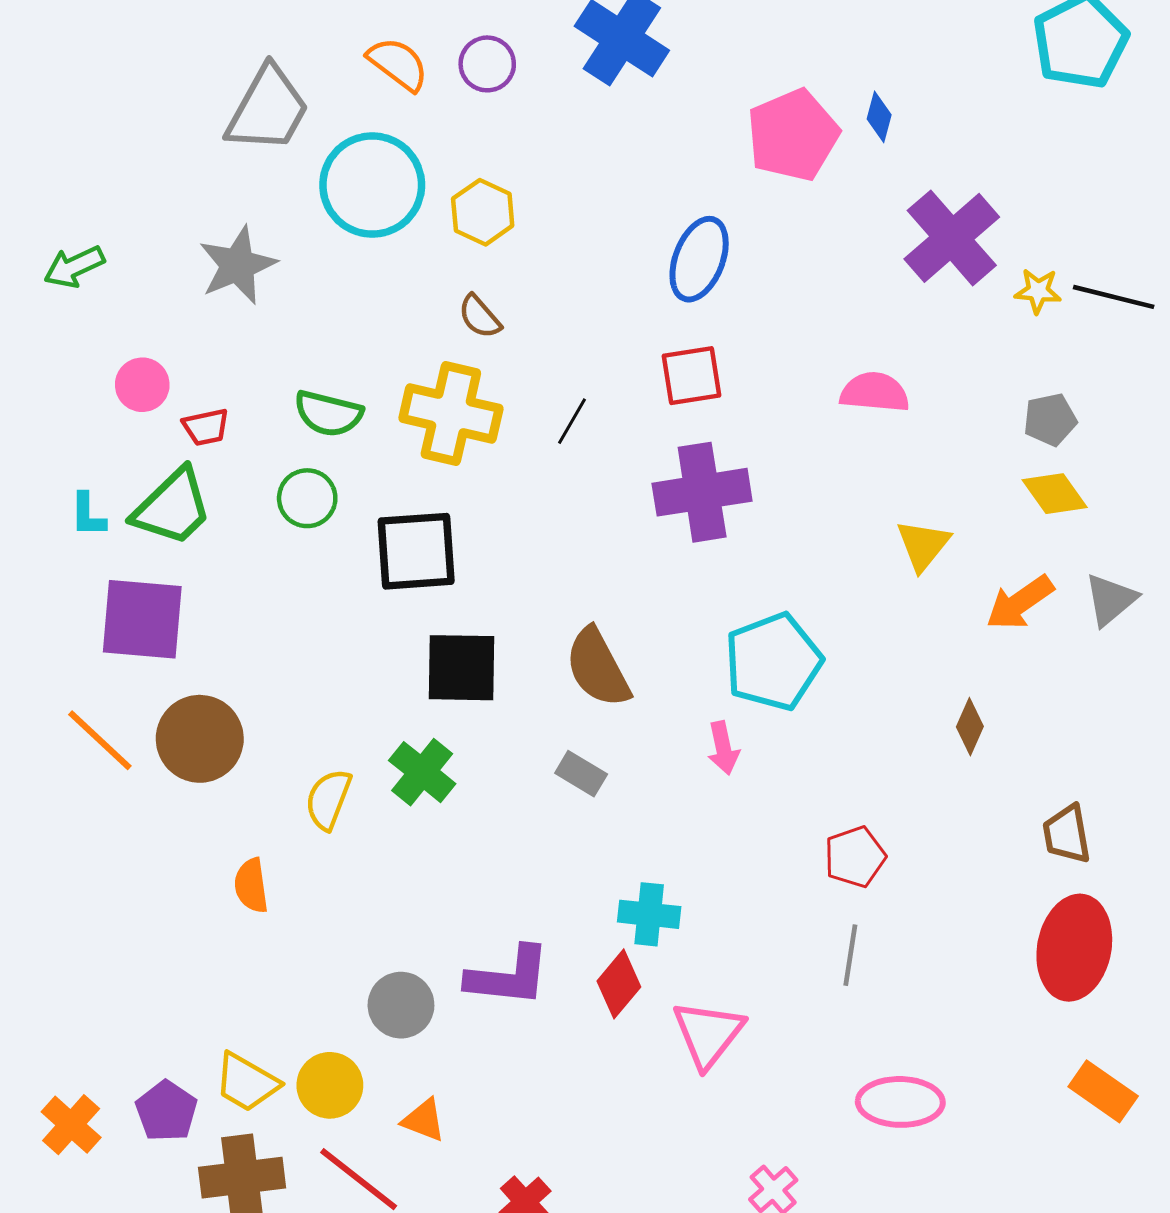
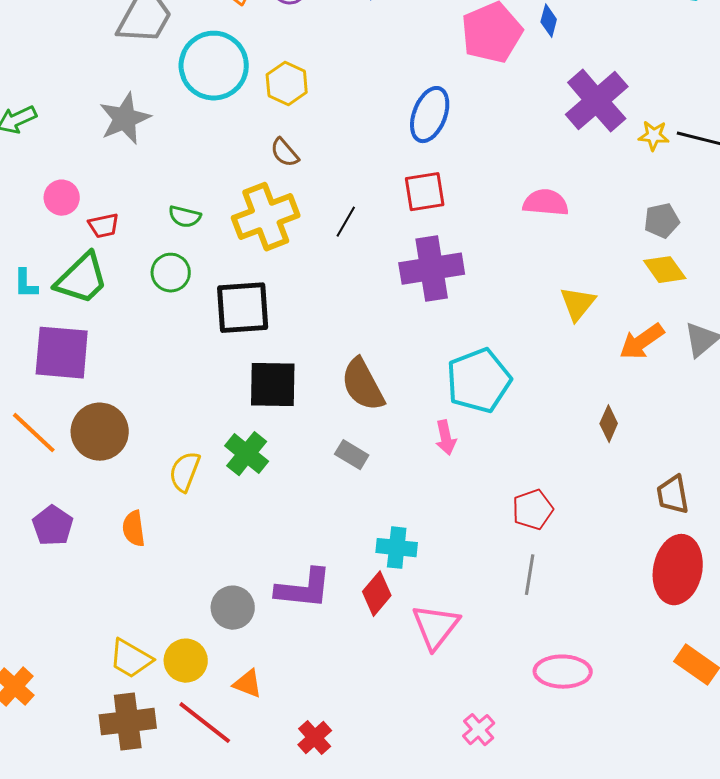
green semicircle: (328, 413) -> (185, 217), size x0.7
yellow cross: (451, 413) -> (266, 217), turned -34
purple pentagon: (166, 1111) -> (53, 526), moved

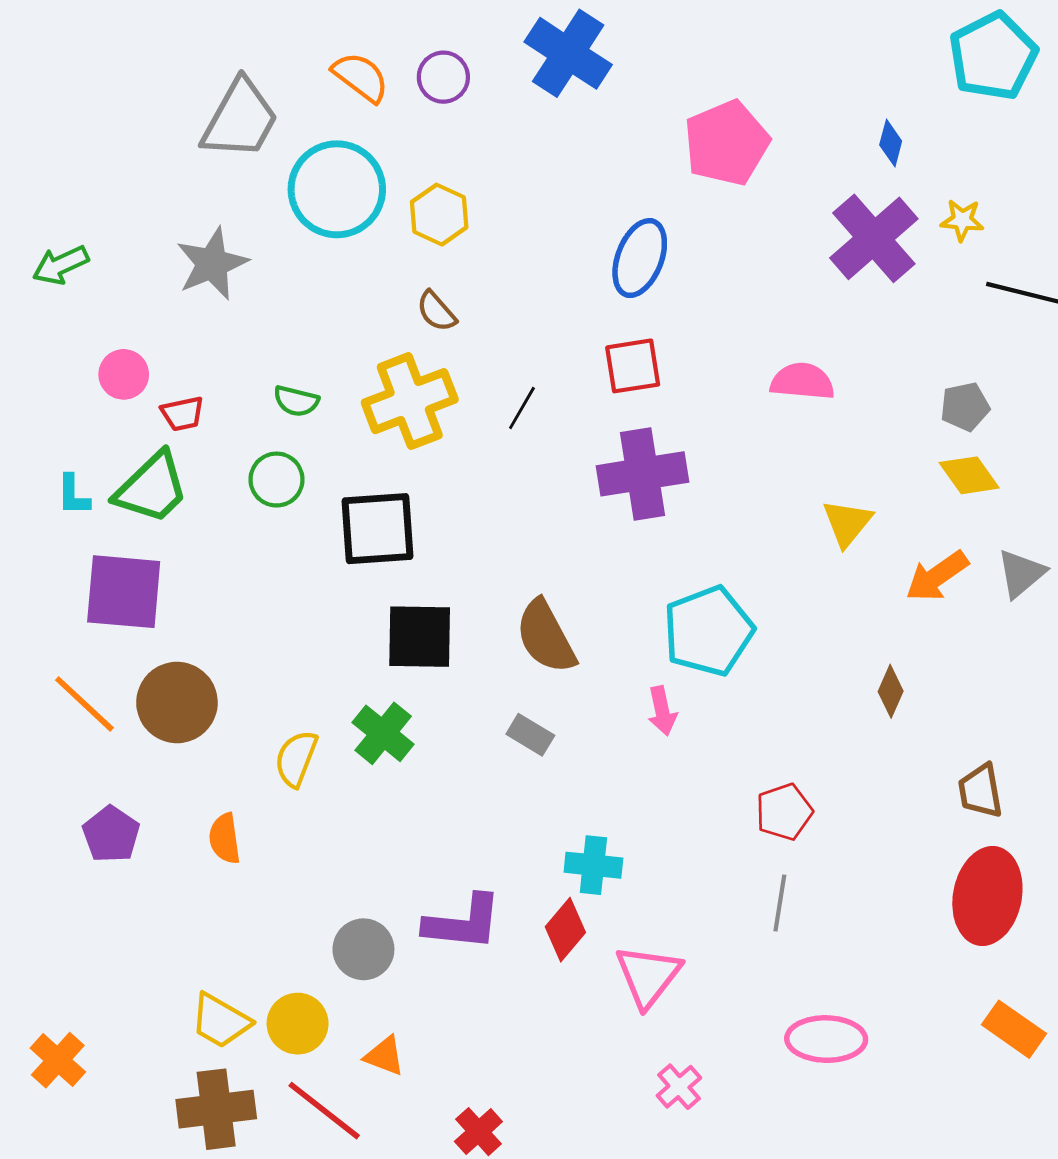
blue diamond: (549, 21) -> (891, 143), moved
yellow star: (654, 136) -> (962, 220), moved
pink cross: (479, 730) -> (679, 1087), moved

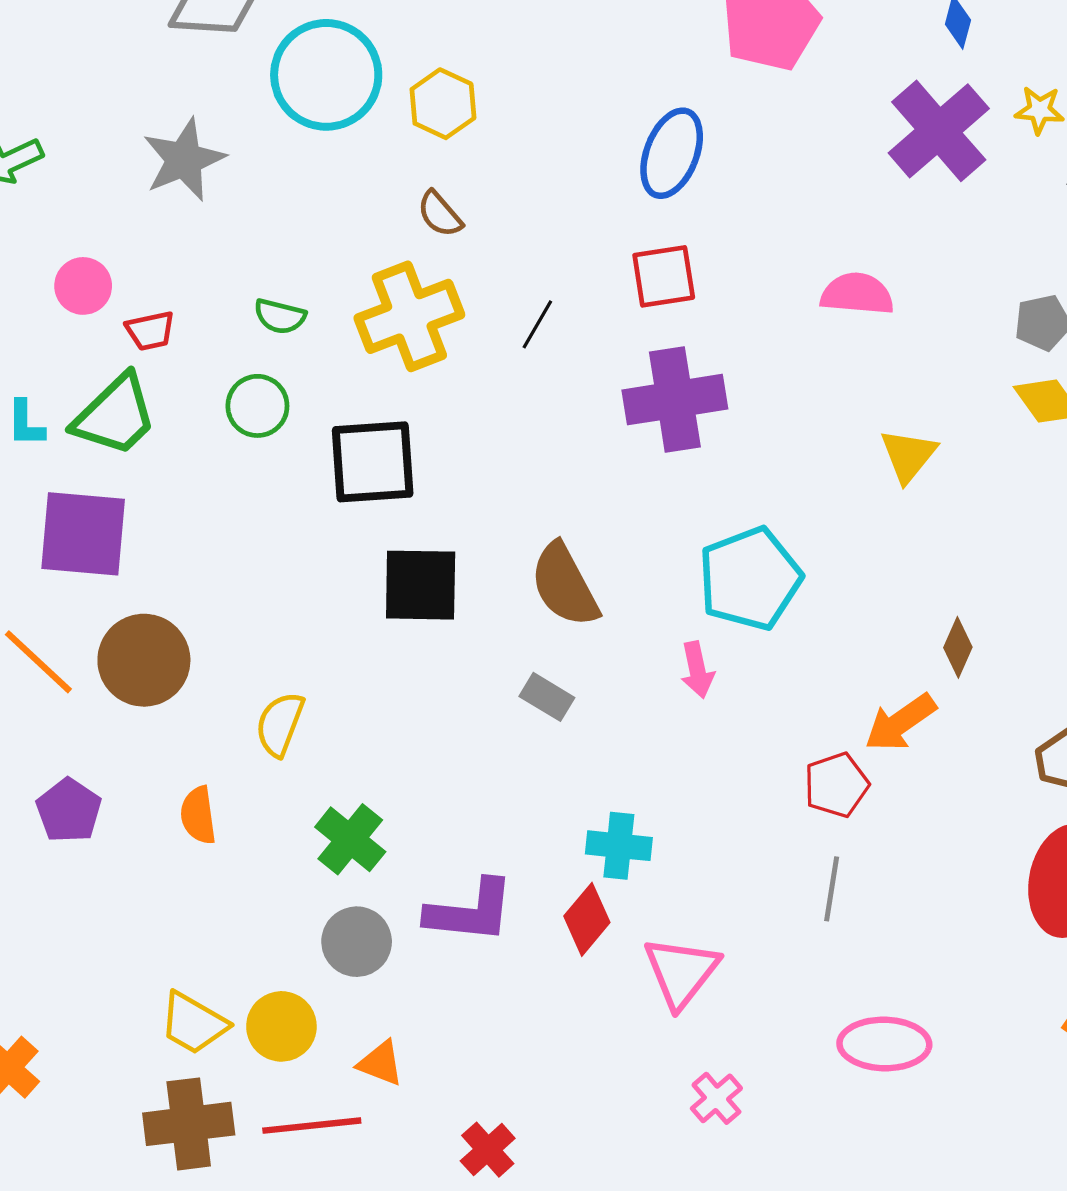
orange arrow: (937, 576) -> (900, 723), moved
green cross: (383, 733) -> (350, 839), moved
red line: (324, 1111) -> (312, 1126), turned -44

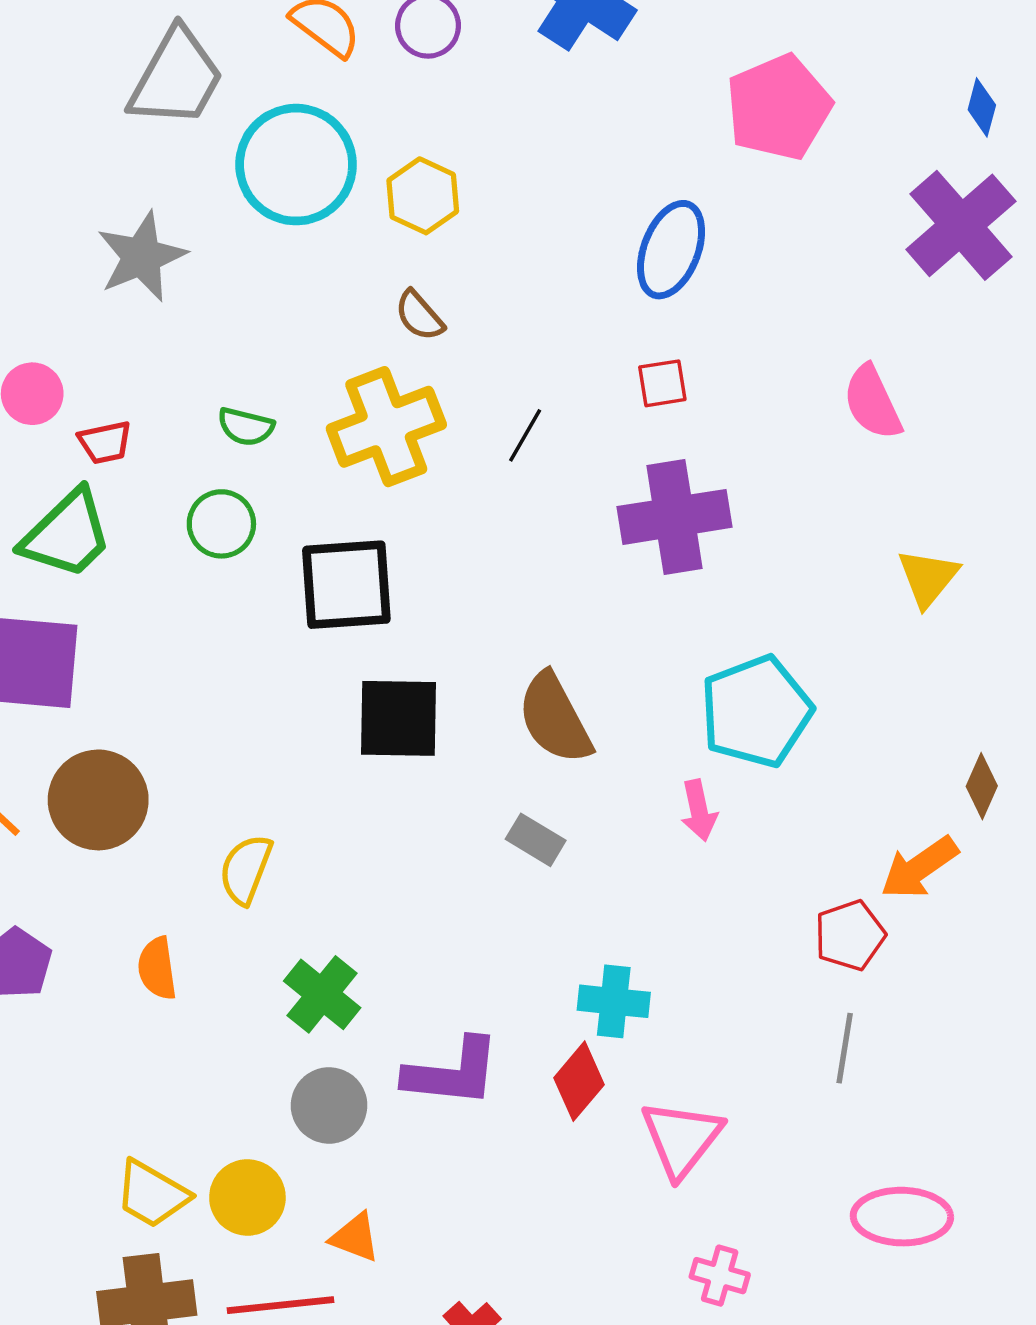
red square: (664, 276) -> (662, 383), size x0.7
pink semicircle: (857, 294) -> (872, 402), turned -120
pink cross: (716, 1098) -> (720, 1276), turned -33

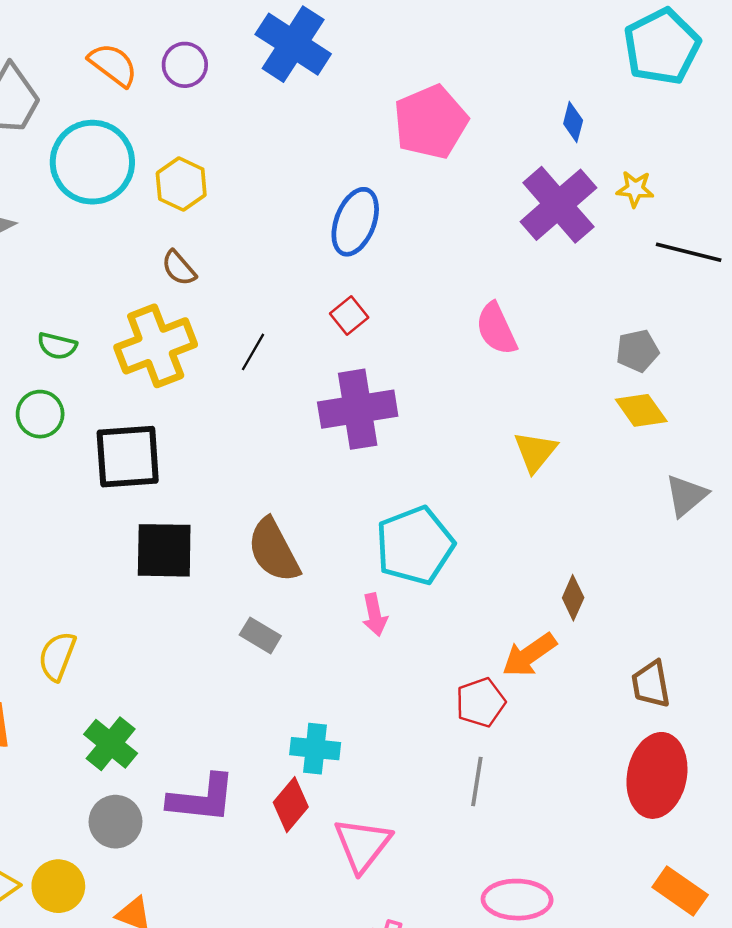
red square: (662, 383) -> (349, 315), turned -30

